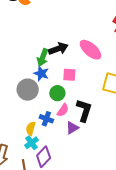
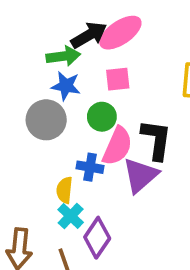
pink ellipse: (90, 50) -> (120, 33), moved, turned -65
green arrow: (43, 57) -> (63, 56), turned -108
pink semicircle: (63, 110) -> (117, 146), size x1.5
purple triangle: (72, 128) -> (140, 175), size x1.5

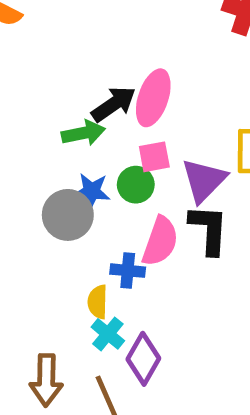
pink ellipse: (120, 33) -> (153, 98), turned -33
blue star: (66, 86) -> (92, 191), moved
green circle: (102, 117) -> (136, 185), moved
purple triangle: (140, 175) -> (204, 180), moved

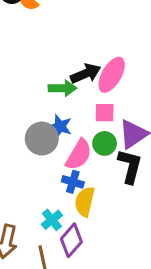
green circle: (136, 185) -> (105, 143), moved
pink semicircle: (160, 241) -> (79, 155), moved
yellow semicircle: (98, 302) -> (85, 202), moved, size x1.4

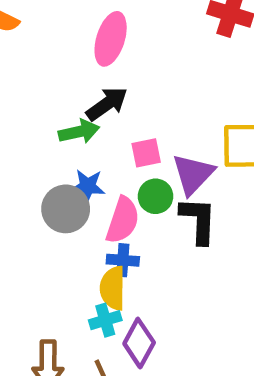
pink ellipse: (112, 75) -> (111, 39), moved
yellow semicircle: (85, 202) -> (113, 288), moved
cyan cross: (52, 220) -> (105, 320), turned 35

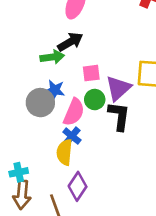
blue cross: (123, 260) -> (72, 136), turned 30
cyan cross: (105, 320) -> (19, 172), moved

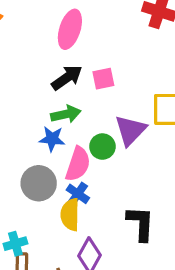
green arrow: (52, 57) -> (66, 114), moved
pink square: (91, 73) -> (103, 79), moved
gray circle: (40, 103) -> (39, 183), moved
black L-shape: (119, 116) -> (141, 223), moved

